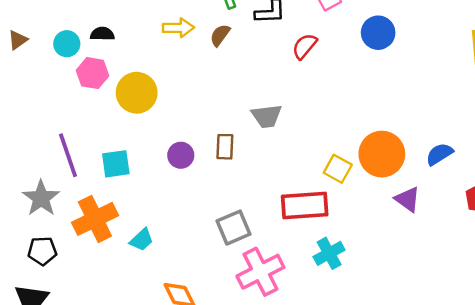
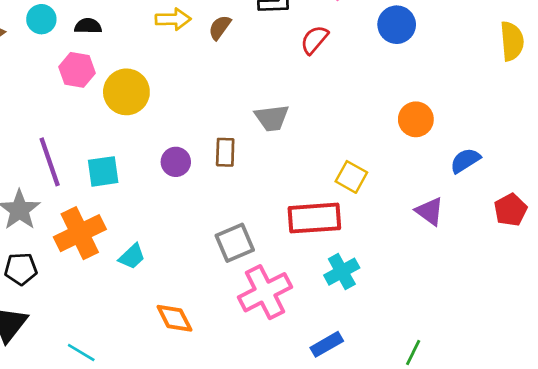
cyan circle: (67, 44) -> (41, 19), moved
orange circle: (382, 154) -> (416, 119), moved, size x0.7

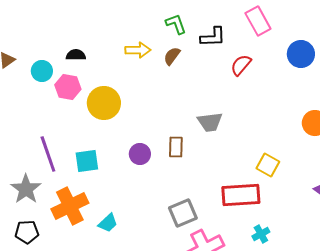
cyan circle: (41, 19) -> (42, 71), moved
cyan cross: (342, 272) -> (261, 234), size x0.7

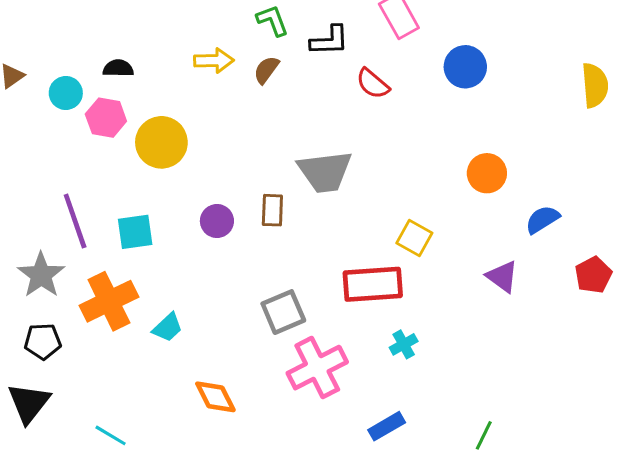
red semicircle: (241, 65) -> (373, 84), turned -90
gray trapezoid: (210, 122) -> (325, 172), size x1.4

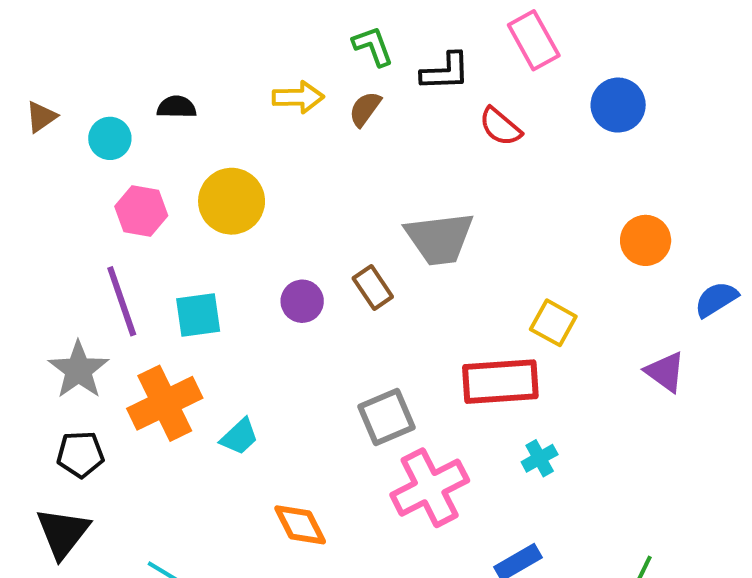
pink hexagon: (106, 118) -> (141, 211), moved
brown rectangle: (272, 210) -> (373, 288), turned -36

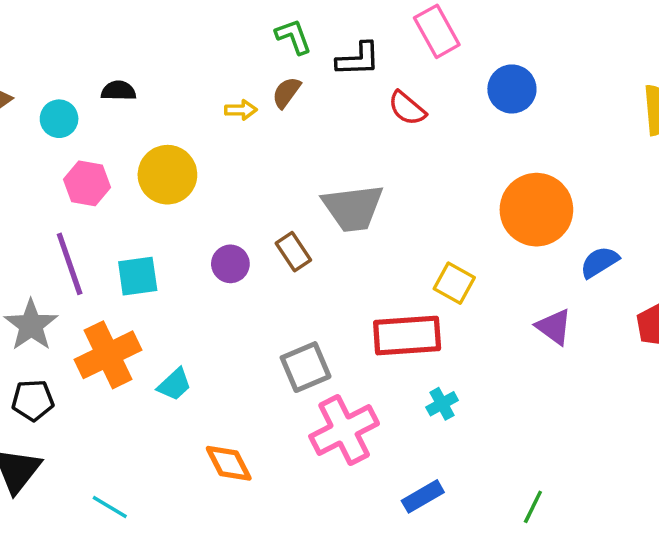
yellow arrow: (298, 97) -> (241, 110), moved, size x0.7
orange circle: (646, 240) -> (536, 210), size x1.6

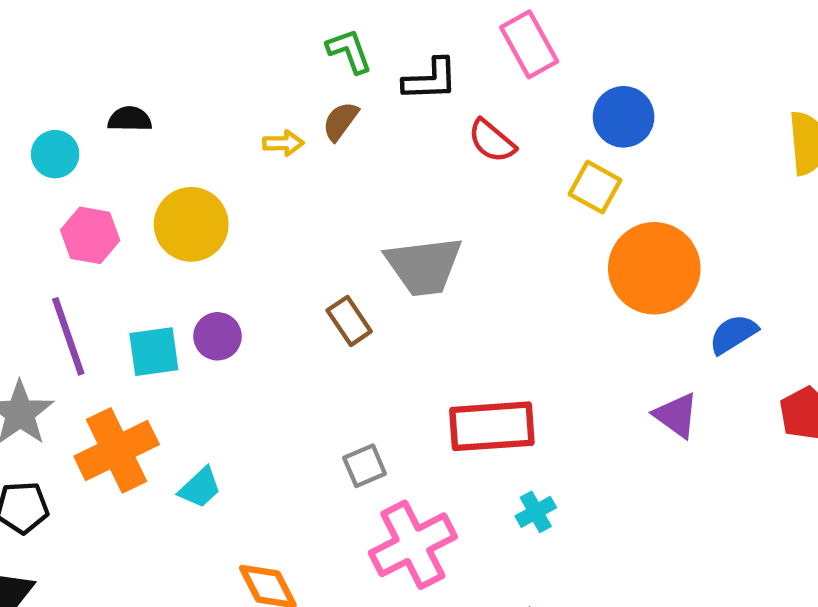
purple circle: (230, 264) -> (218, 336), moved
yellow square: (454, 283) -> (595, 187), moved
gray square: (306, 367) -> (365, 466), size x0.7

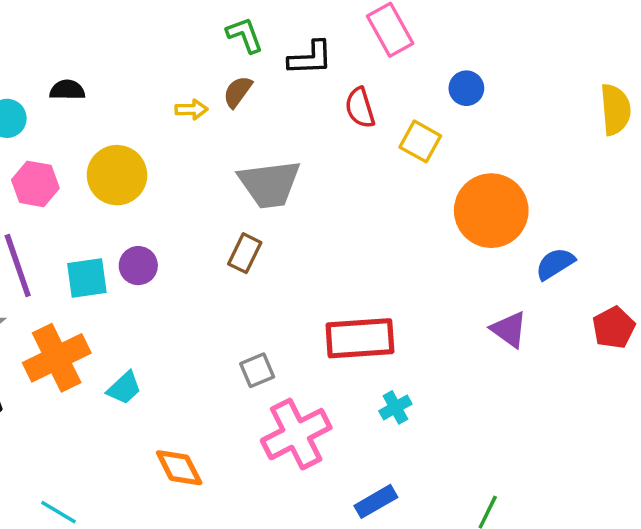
blue circle: (624, 117) -> (466, 88), size x0.7
red semicircle: (492, 141) -> (360, 108), turned 33
yellow square: (595, 187) -> (420, 141), moved
gray trapezoid: (424, 266) -> (270, 184), moved
brown rectangle: (349, 321) -> (245, 253), turned 60

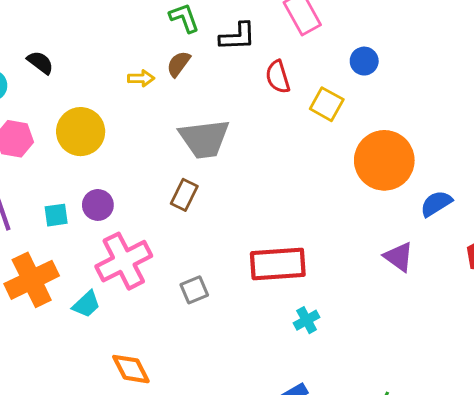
black semicircle: (67, 90) -> (40, 62), turned 36
cyan square: (87, 278) -> (56, 215), size x0.7
pink cross: (296, 434) -> (124, 261), moved

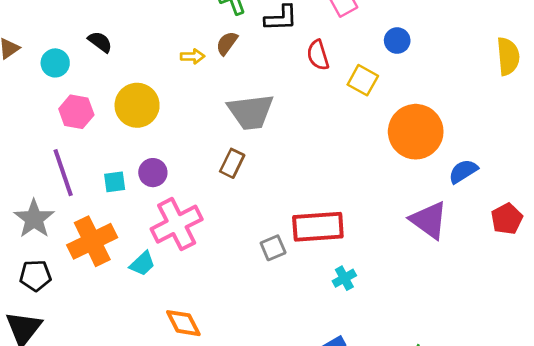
purple triangle: (399, 257) -> (429, 220), size x1.4
gray square: (194, 290) -> (273, 248), moved

